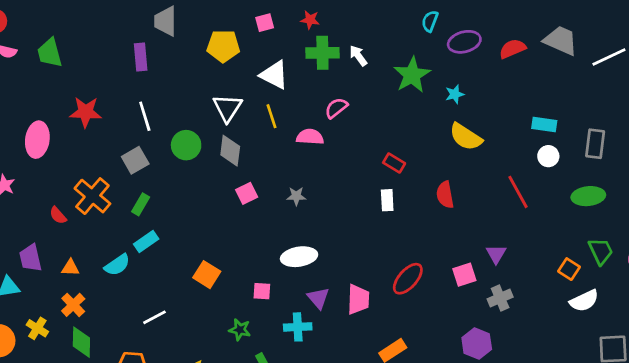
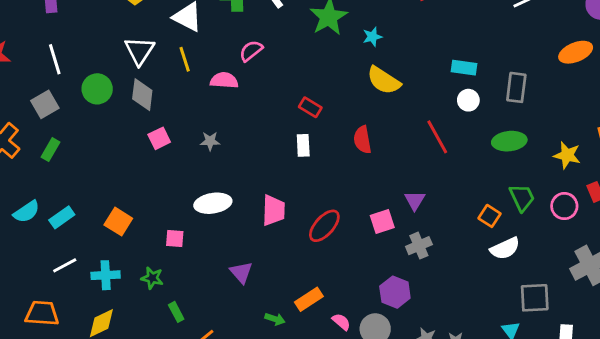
cyan rectangle: (146, 242) -> (62, 217), moved
purple triangle: (318, 298) -> (241, 272), moved
pink trapezoid: (358, 299) -> (274, 210), moved
cyan cross: (298, 327) -> (106, 275), moved

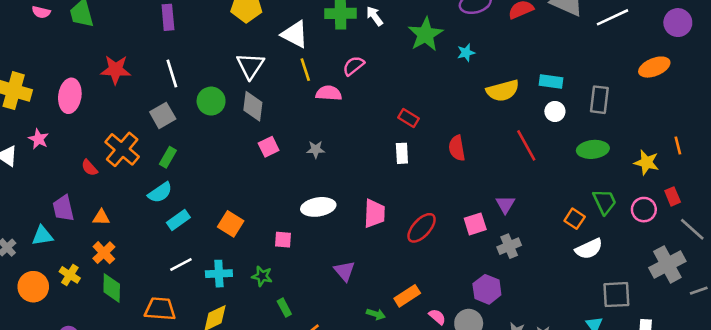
yellow line: (185, 59) -> (305, 70), moved
yellow semicircle: (384, 80) -> (503, 91), moved, turned -48
cyan semicircle: (27, 212) -> (160, 193), moved

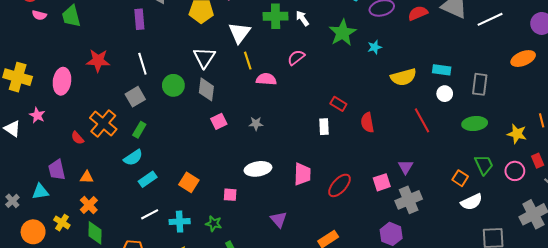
white triangle: (295, 34) -> (239, 33), turned 40
pink semicircle: (354, 66) -> (296, 57), moved
red rectangle: (408, 118) -> (338, 104), moved
gray cross: (509, 246) -> (409, 200), size x1.4

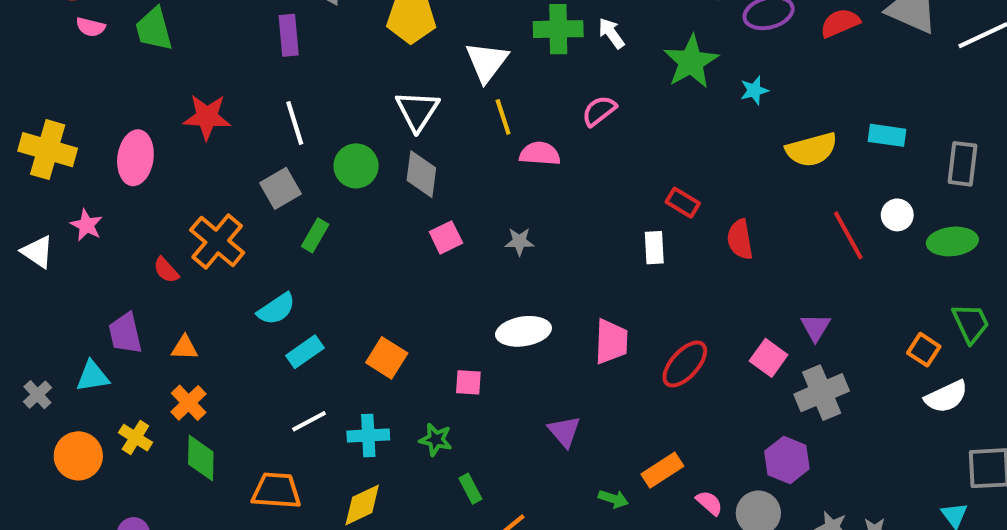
white circle: (445, 94) -> (897, 215), moved
green rectangle: (139, 130) -> (315, 235), moved
pink square: (382, 182) -> (769, 358), turned -36

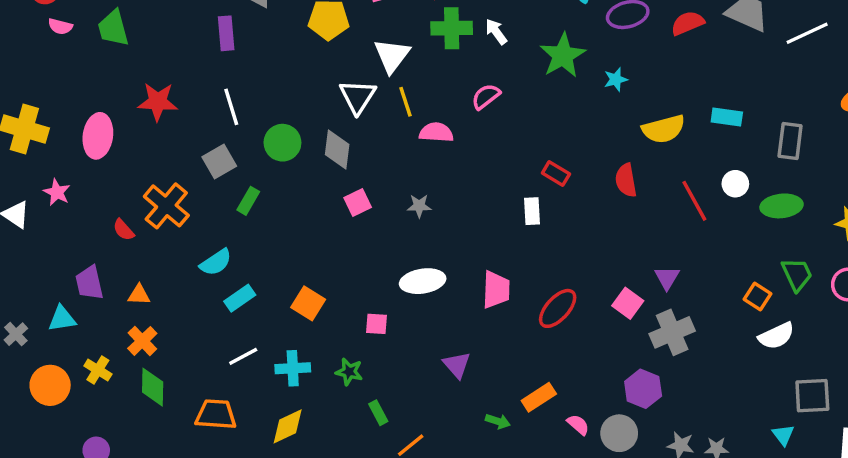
white triangle: (417, 111) -> (358, 97), moved
red semicircle: (740, 239) -> (626, 180), moved

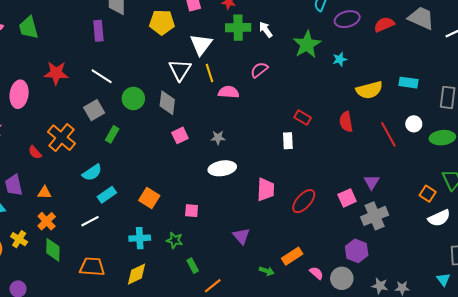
white line: (231, 107) -> (102, 76), turned -40
white ellipse: (423, 281) -> (222, 168), moved
pink square: (628, 303) -> (347, 198), turned 30
white line: (243, 356) -> (90, 221), moved

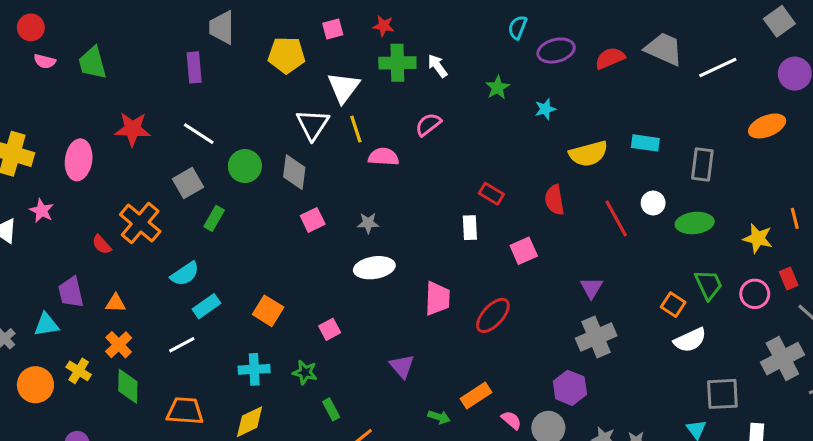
green star: (307, 44) -> (498, 87), size x0.6
pink square: (347, 198) -> (524, 251), moved
pink square: (192, 211) -> (330, 329), turned -32

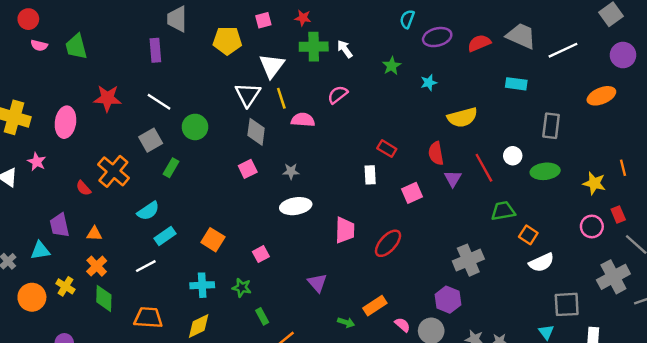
cyan rectangle: (645, 143) -> (516, 84), moved
gray diamond: (294, 172) -> (256, 132), moved
green trapezoid: (709, 285) -> (503, 211), moved, turned -75
purple triangle: (591, 288) -> (453, 179), moved

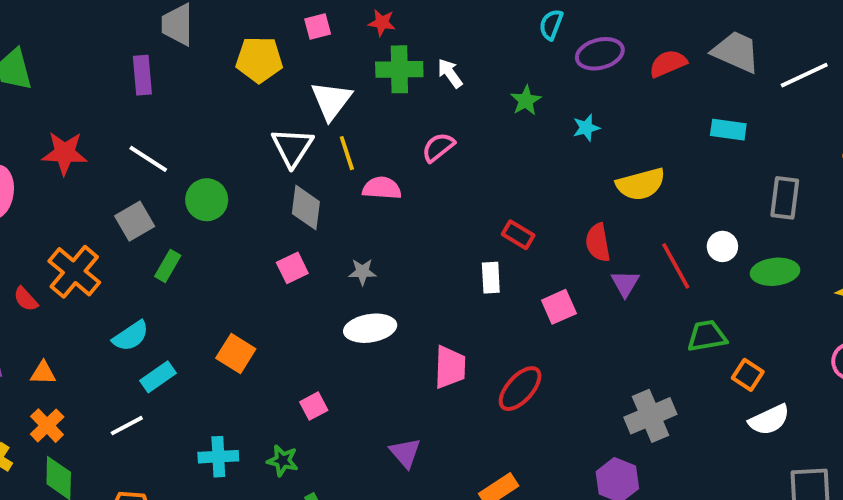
orange square: (213, 240) -> (236, 354), moved

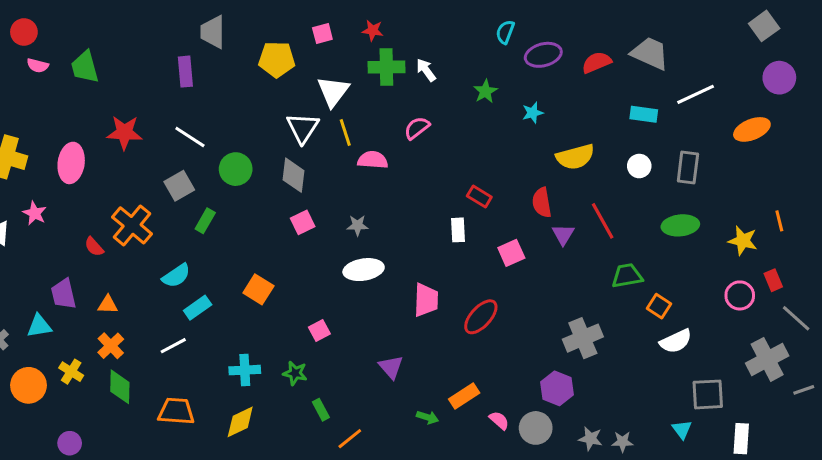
white line: (804, 75) -> (696, 94), moved
gray diamond: (306, 208) -> (294, 175), moved
white circle: (722, 246) -> (639, 166), moved

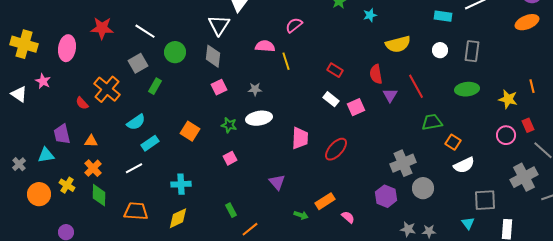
orange ellipse: (752, 129) -> (527, 22), moved
yellow line: (345, 132) -> (286, 61), moved
white rectangle: (458, 230) -> (331, 99), moved, turned -49
green star: (295, 373) -> (229, 125), moved
gray circle: (536, 428) -> (423, 188), moved

